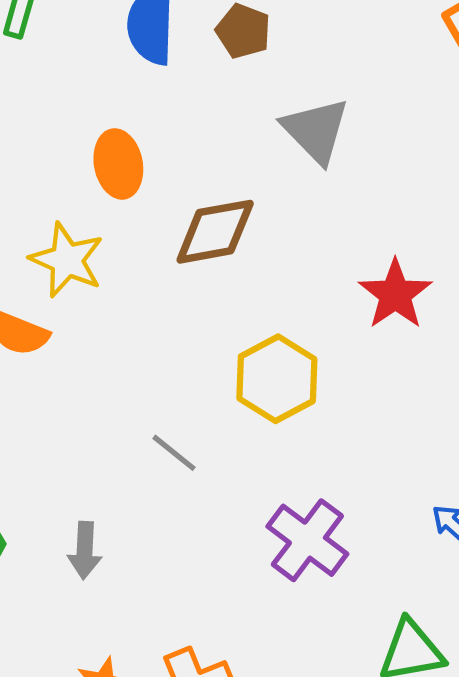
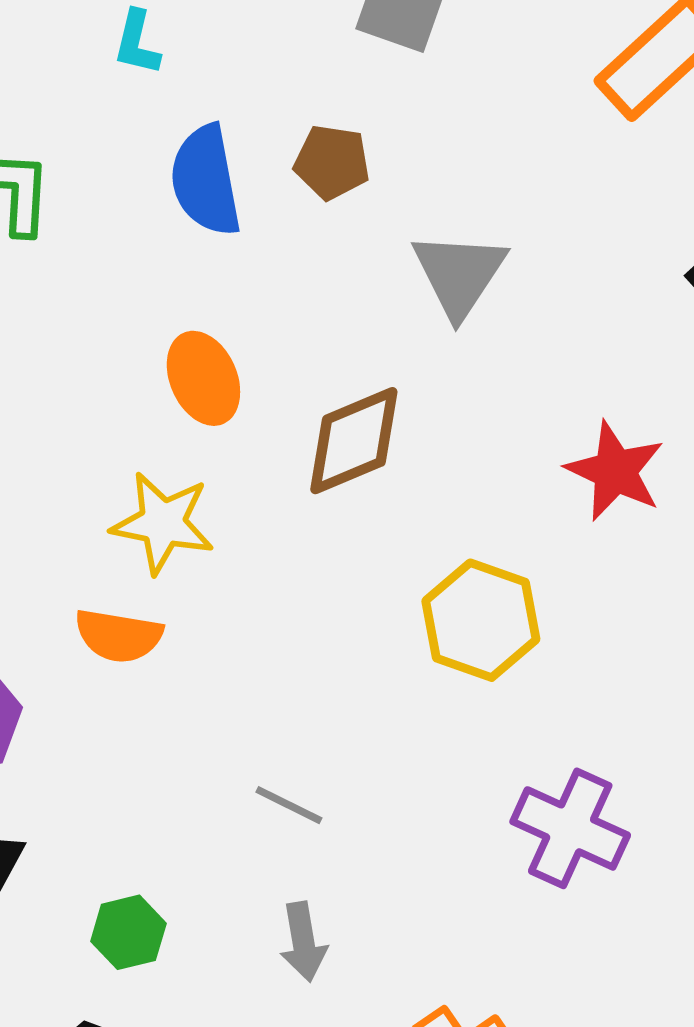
gray triangle: (316, 130) -> (459, 274), turned 30
gray line: (174, 453) -> (289, 805), moved
gray arrow: (85, 550) -> (303, 942), moved

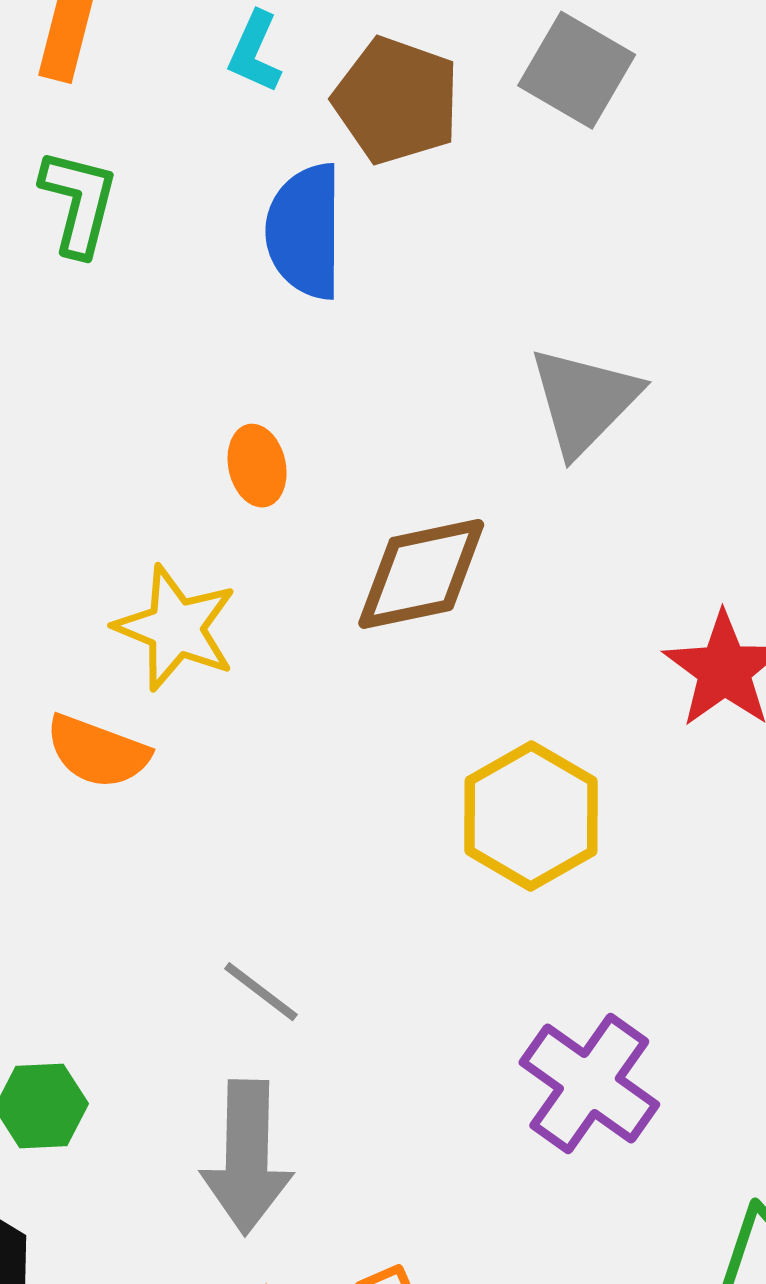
brown pentagon: (332, 162) -> (396, 100), moved, size x1.4
orange ellipse: (203, 378) -> (257, 466), size x0.7
gray arrow: (303, 942) -> (247, 1157), size x1.6

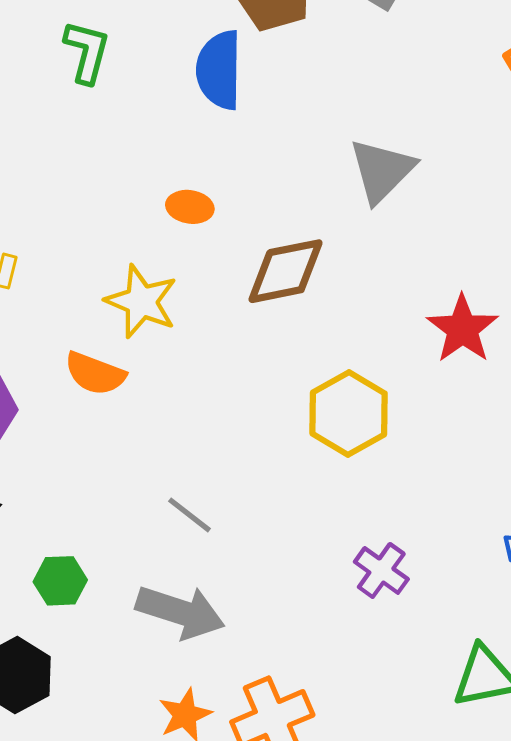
orange ellipse: (257, 466) -> (190, 207), turned -69
purple cross: (589, 1084) -> (381, 570), size x0.7
gray arrow: (247, 1157) -> (180, 612), turned -74

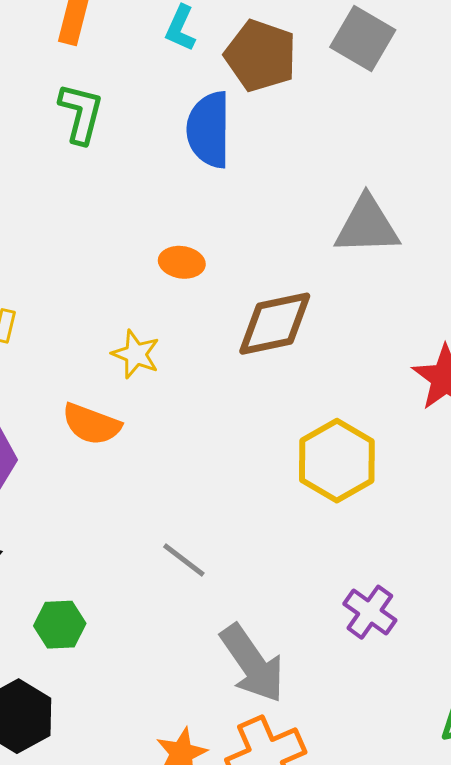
gray triangle: (382, 171) -> (367, 226), turned 44
yellow star: (141, 302) -> (136, 354), size x0.7
gray arrow: (180, 612) -> (252, 664), moved, turned 38

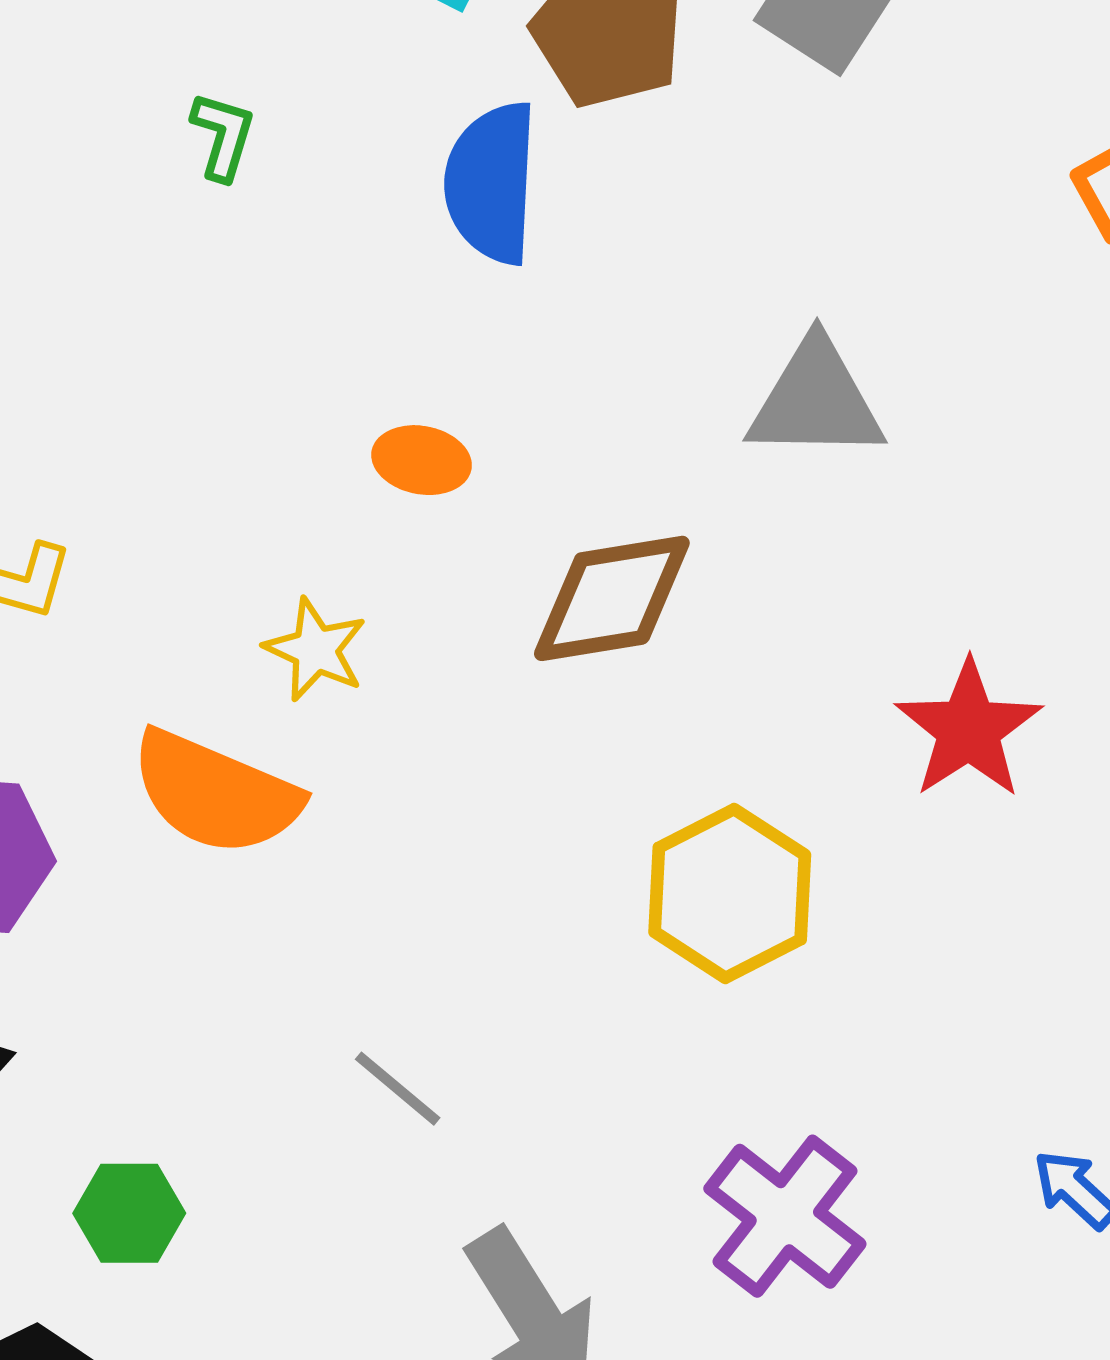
green L-shape: (81, 113) -> (223, 136), size x0.7
orange semicircle: (91, 424) -> (215, 793), size x1.4
purple cross: (370, 612) -> (785, 1216), size x1.4

